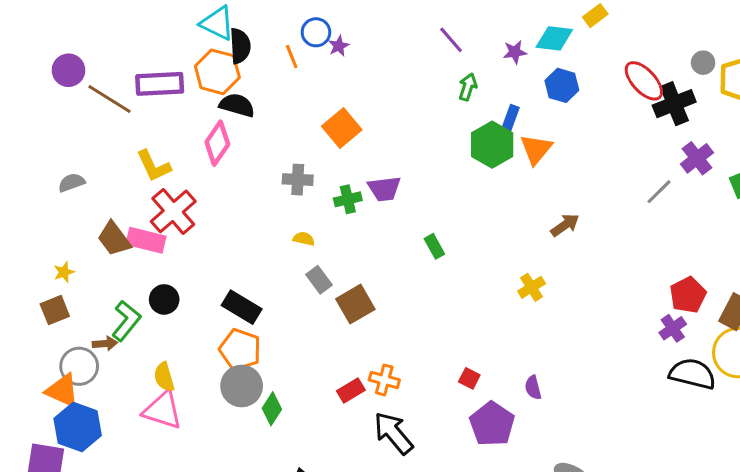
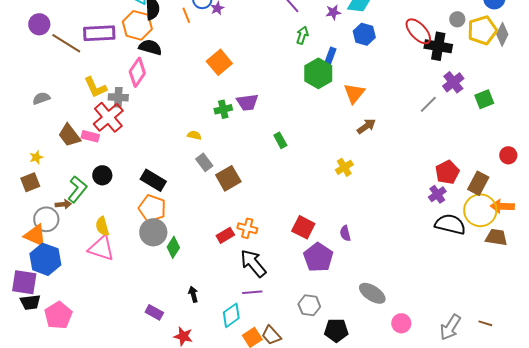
black cross: (674, 104) -> (438, 46), turned 32
orange triangle: (536, 149) -> (354, 93), moved
gray cross: (298, 180) -> (118, 97), moved
pink rectangle: (146, 240) -> (90, 136), size x0.7
red square: (469, 378) -> (303, 227), size x1.6

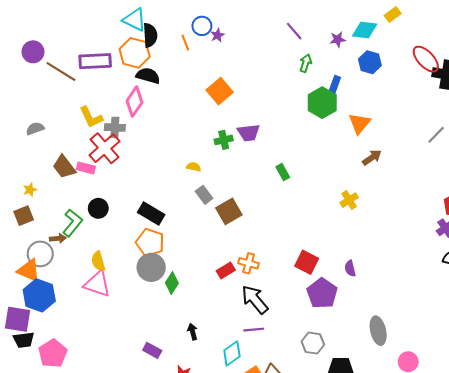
gray ellipse: (372, 293) -> (378, 331), turned 44

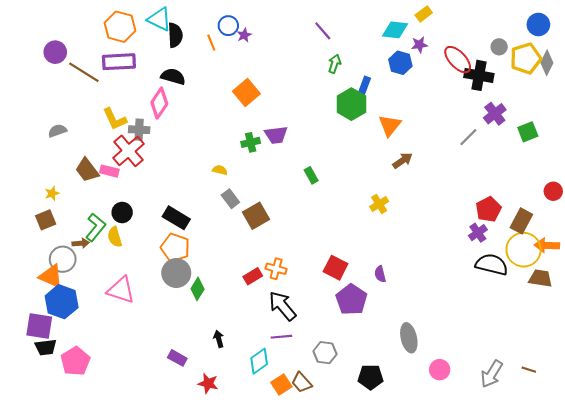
purple star: (338, 39) -> (419, 45), moved
orange hexagon: (135, 53) -> (120, 27), moved
yellow semicircle: (98, 261) -> (115, 237), moved
gray hexagon: (313, 343) -> (325, 353), moved

